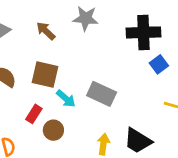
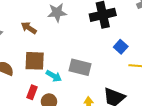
blue square: (159, 64) -> (121, 47), moved

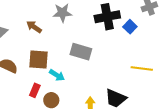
blue square: (121, 47) -> (130, 27), moved
gray rectangle: (80, 67) -> (81, 52), moved

